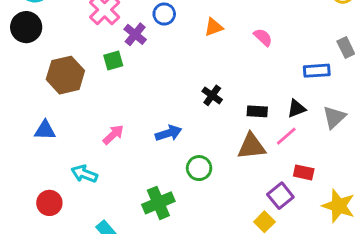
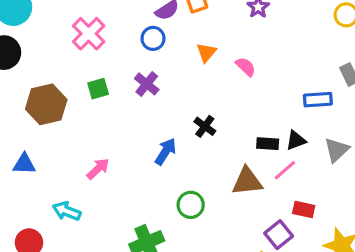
orange triangle: (214, 27) -> (206, 53), turned -30
purple cross: (135, 34) -> (147, 84), moved
pink semicircle: (263, 37) -> (246, 67), moved
black rectangle: (257, 111) -> (268, 144), moved
blue arrow: (169, 133) -> (166, 151), moved, turned -40

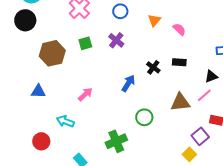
black rectangle: (268, 144) -> (179, 62), moved

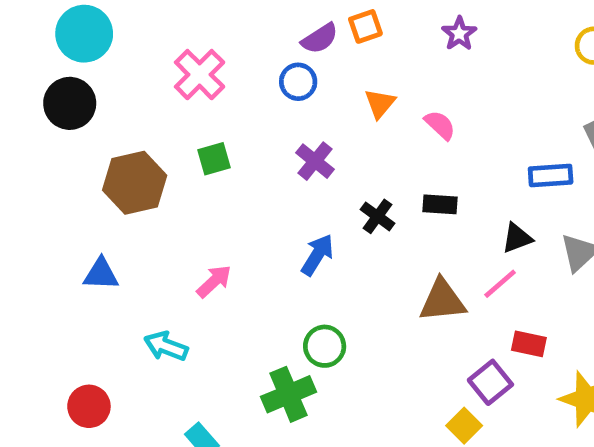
purple cross: (116, 40) -> (315, 161), moved
green circle: (144, 117) -> (325, 346), moved
red circle: (41, 141) -> (89, 406), moved

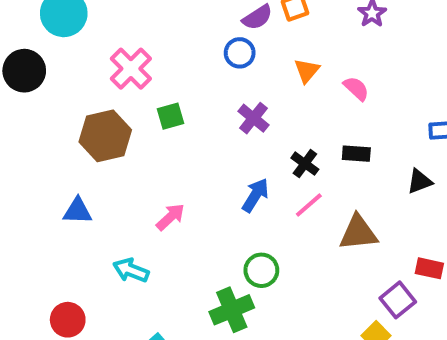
pink cross: (200, 75) -> (131, 69), moved
black circle: (70, 103) -> (24, 71), moved
pink line: (500, 284) -> (309, 205), moved

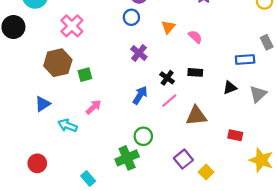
green square: (170, 116) -> (85, 75), moved
blue triangle: (78, 211) -> (43, 104), turned -35
cyan arrow: (131, 270) -> (68, 125), moved
purple square: (398, 300) -> (183, 159), moved

